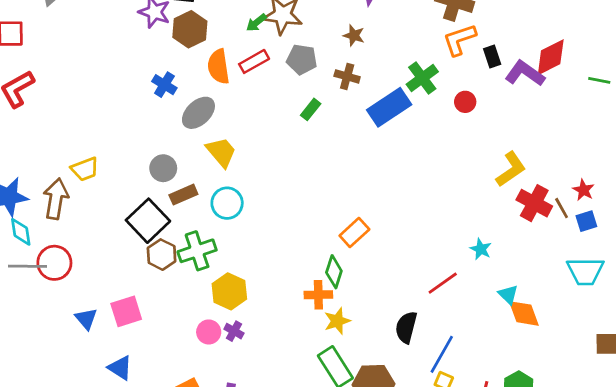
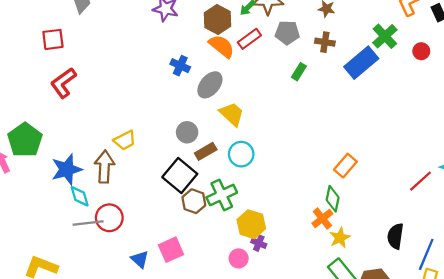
brown hexagon: (190, 29) -> (218, 20), moved
orange semicircle: (218, 67) -> (222, 46), turned 144
red line: (443, 283) -> (421, 181), moved
orange cross: (318, 295) -> (322, 219), turned -30
purple cross: (234, 331) -> (259, 243), moved

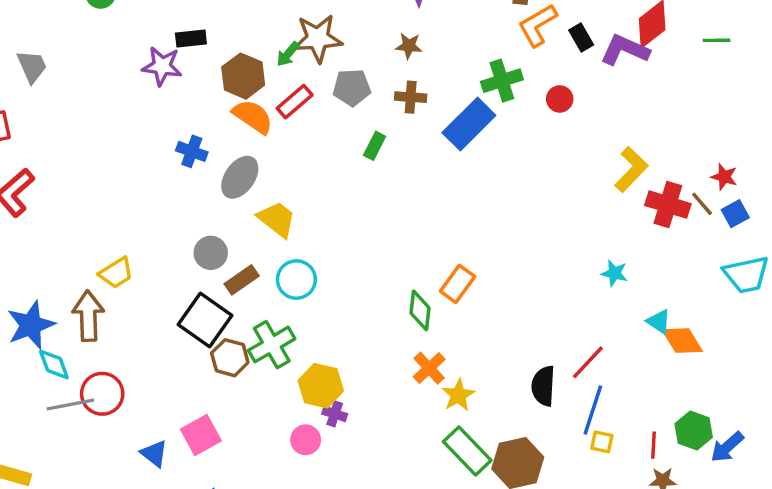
green cross: (385, 36) -> (502, 81), turned 30
red line: (421, 181) -> (588, 362), moved
green diamond: (333, 199) -> (420, 310), moved

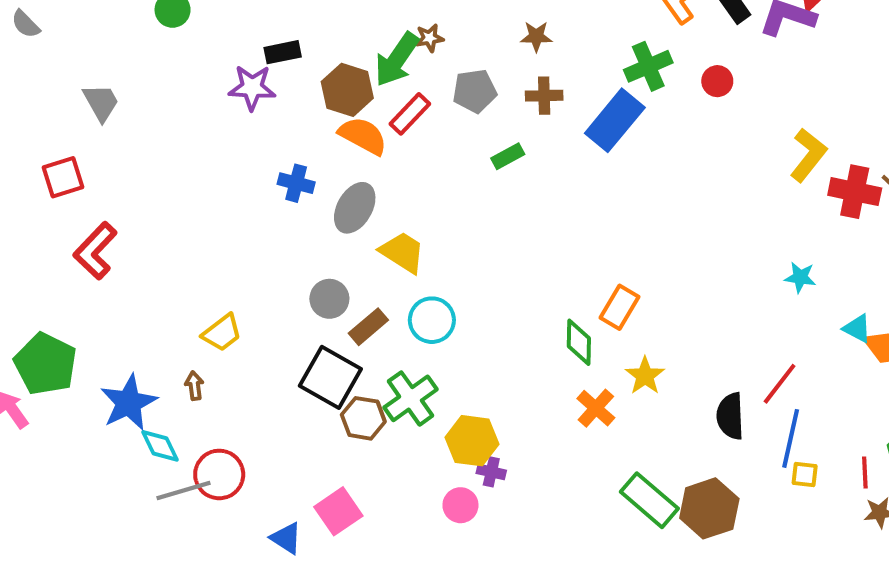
brown star: (318, 38) -> (430, 38), size x0.5
green arrow: (288, 54) -> (397, 59), size x1.8
green rectangle: (375, 146) -> (508, 156), turned 40
brown arrow: (88, 316) -> (194, 386), size x0.5
yellow star: (458, 395) -> (645, 376), moved

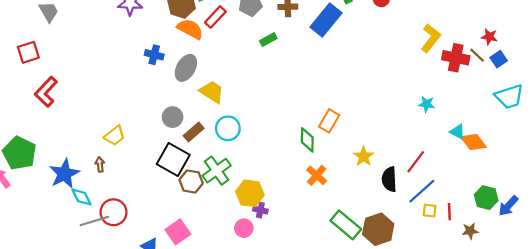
yellow star: (645, 376) -> (364, 156), moved
blue line: (791, 438) -> (422, 191), turned 36
red line: (865, 473) -> (449, 212), moved

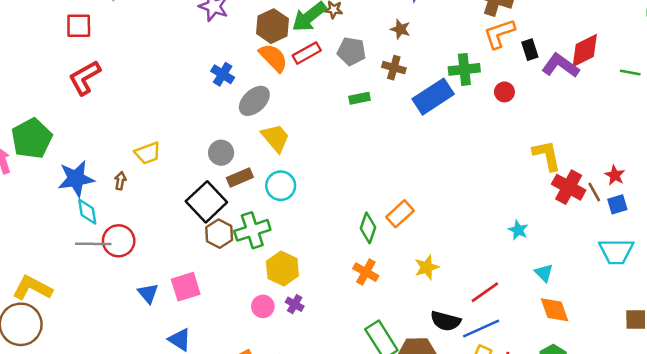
yellow L-shape: (431, 38) -> (547, 155), turned -68
orange diamond: (473, 142) -> (555, 310), moved
orange cross: (317, 175) -> (366, 272), turned -30
black semicircle: (389, 179) -> (446, 321), moved, turned -90
purple cross: (260, 210) -> (295, 304), moved

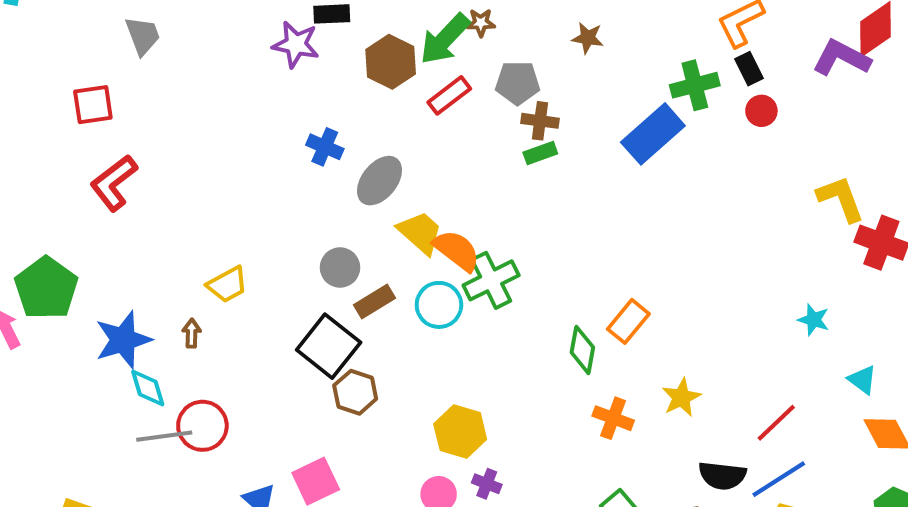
black rectangle: (530, 50) -> (749, 69), moved
orange semicircle: (273, 58) -> (457, 250), moved
brown cross: (394, 68) -> (540, 121), moved
green cross: (252, 230) -> (491, 280), moved
orange cross: (366, 272) -> (613, 418), moved

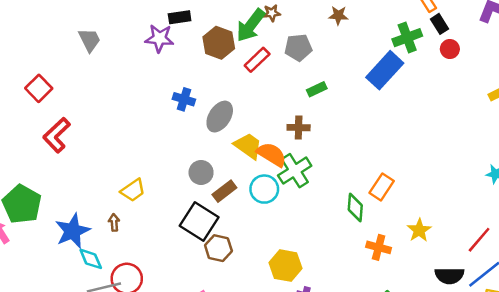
gray trapezoid: (143, 36) -> (90, 40), moved
red square: (93, 105) -> (39, 88), turned -30
brown cross: (540, 121) -> (299, 128), moved

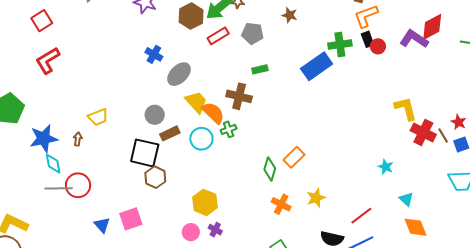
red circle: (450, 49) -> (378, 46), moved
brown cross: (299, 128) -> (239, 96), size x1.4
green cross: (295, 171) -> (229, 129), size x0.6
black square: (199, 222) -> (145, 153), turned -32

